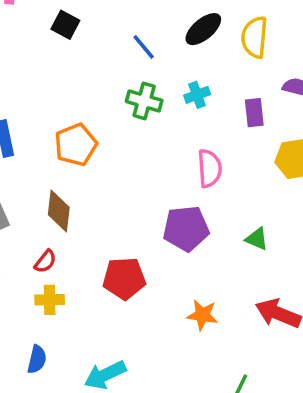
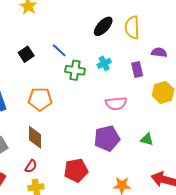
black square: (65, 25) -> (26, 54), moved, turned 35
blue line: (144, 47) -> (59, 50), moved
orange pentagon: (76, 145) -> (40, 99), turned 30
pink semicircle: (210, 168) -> (116, 103), turned 95

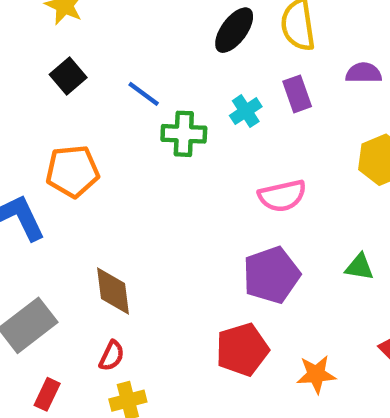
black square: (26, 54) -> (68, 76), moved
purple rectangle: (137, 69) -> (297, 94), moved
orange pentagon: (40, 99) -> (72, 171), moved
red pentagon: (76, 170) -> (242, 350), moved

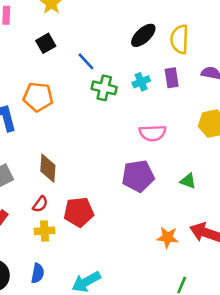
red pentagon: (242, 350) -> (79, 212), moved
orange star: (316, 374) -> (168, 237), moved

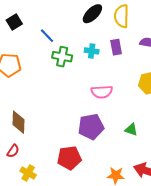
cyan cross: (141, 82) -> (92, 51), turned 32
red pentagon: (79, 212) -> (69, 158), moved
yellow cross: (45, 231) -> (28, 173), moved, turned 35

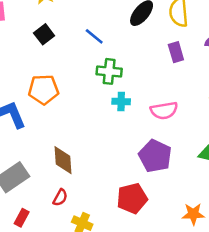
blue line: (47, 36) -> (94, 36), moved
cyan cross: (92, 51) -> (121, 102), moved
purple pentagon: (91, 127) -> (155, 156), turned -30

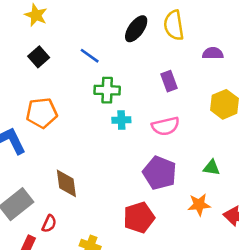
purple rectangle: (176, 52) -> (169, 81), moved
red semicircle: (60, 198) -> (49, 224), moved
orange star: (193, 214) -> (199, 205), moved

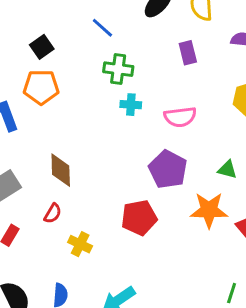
black square: (39, 57) -> (42, 47), moved
purple rectangle: (169, 81) -> (188, 53), moved
orange star: (199, 205) -> (209, 210), size x1.4
red semicircle: (49, 224) -> (53, 213), moved

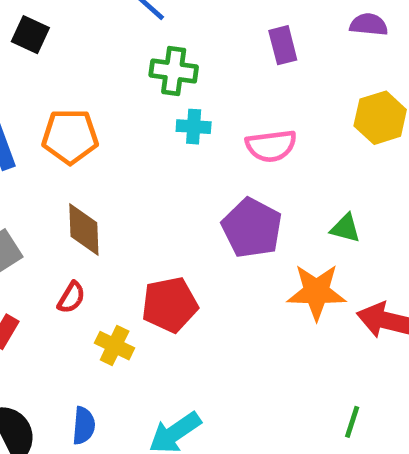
black square: (42, 47) -> (30, 35), moved, turned -30
orange pentagon: (41, 87) -> (70, 136), moved
red pentagon: (139, 218) -> (170, 305), moved

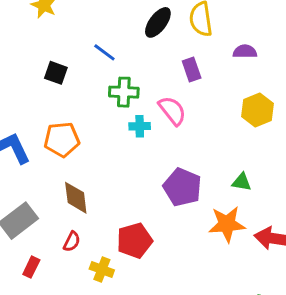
black square: (30, 35) -> (56, 73), moved
pink semicircle: (271, 146) -> (172, 111), moved, turned -116

